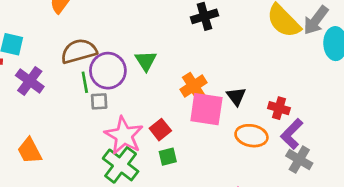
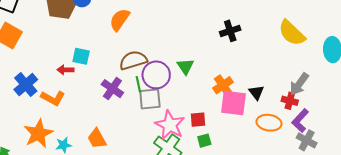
gray arrow: (316, 20) -> (299, 84), moved
purple cross: (30, 81) -> (112, 89), moved
gray square: (99, 101) -> (150, 99), size x1.6
red square: (160, 130) -> (198, 120), turned 35

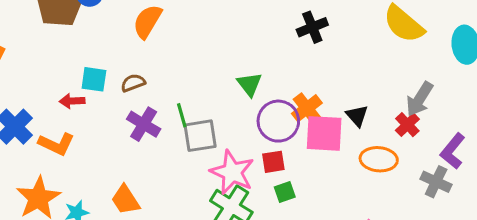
brown semicircle: (133, 60) -> (133, 83), moved, size x0.6
purple circle: (156, 75) -> (278, 121), moved
red cross: (290, 101) -> (407, 125), turned 35
purple L-shape: (300, 121) -> (453, 151), moved

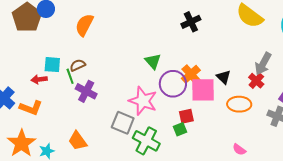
green line: (182, 115) -> (70, 76), moved
gray square: (200, 136) -> (123, 123), moved, turned 35
red square: (273, 162) -> (186, 116), moved
pink star: (232, 172) -> (143, 101), moved

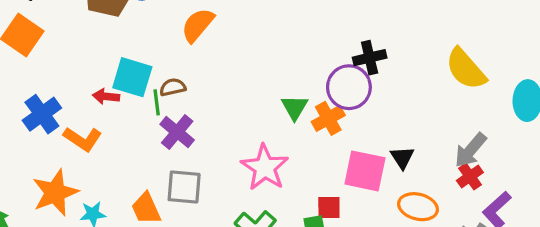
cyan square: (52, 65) -> (132, 77), size x1.4
orange cross: (191, 74) -> (328, 118), moved
red cross: (256, 81) -> (470, 176), moved
purple circle: (173, 84) -> (349, 87), moved
gray square: (123, 123) -> (184, 187), moved, turned -30

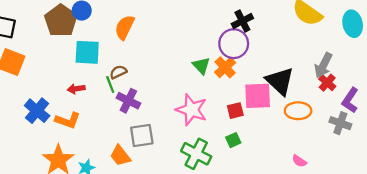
cyan square: (132, 77) -> (87, 52), moved
black triangle: (402, 158) -> (280, 81), size x1.8
red square: (329, 207) -> (235, 111), moved

